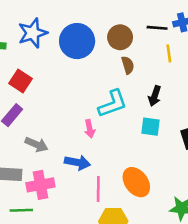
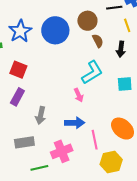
black arrow: (155, 96) -> (121, 49), moved
gray arrow: (36, 144) -> (41, 115), turned 90
pink cross: (40, 185) -> (62, 151), moved

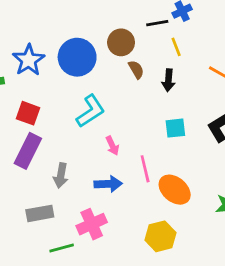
cyan L-shape: (92, 73) -> (91, 111), moved
purple rectangle: (17, 97) -> (28, 151), size x1.4
pink line: (95, 140) -> (145, 169), moved

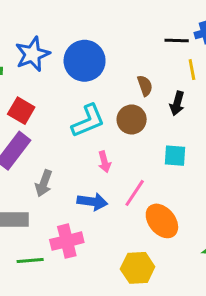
brown circle: (121, 42) -> (132, 119), moved
pink line: (145, 169) -> (135, 193), turned 36

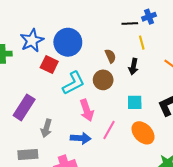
red square: (21, 111) -> (49, 64), moved
pink arrow: (104, 162) -> (87, 110), size x1.5
orange ellipse: (162, 221) -> (143, 133), moved

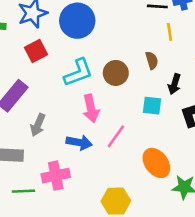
brown semicircle: (110, 56) -> (152, 60), moved
red square: (49, 64) -> (36, 51), moved, turned 30
black arrow: (133, 66) -> (174, 84), moved
orange ellipse: (143, 133) -> (156, 163), moved

